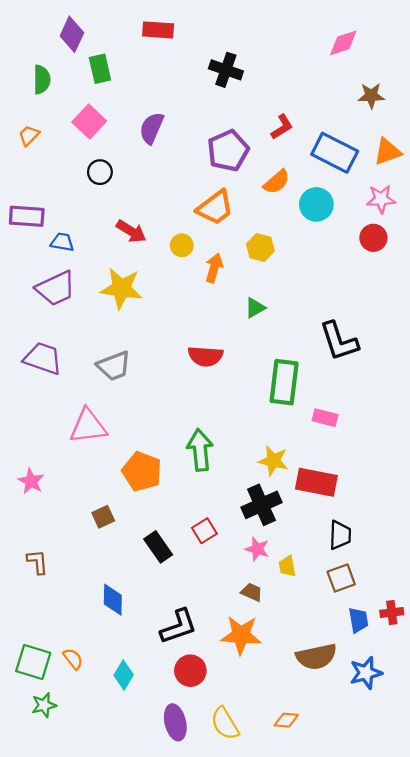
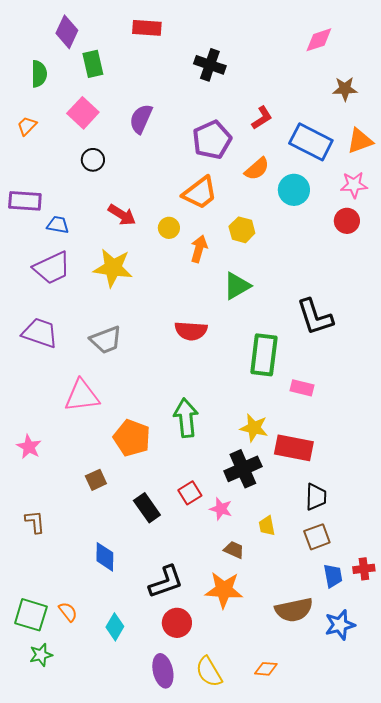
green triangle: (255, 308) -> (237, 286), size x1.4
pink star: (257, 549) -> (221, 509), moved

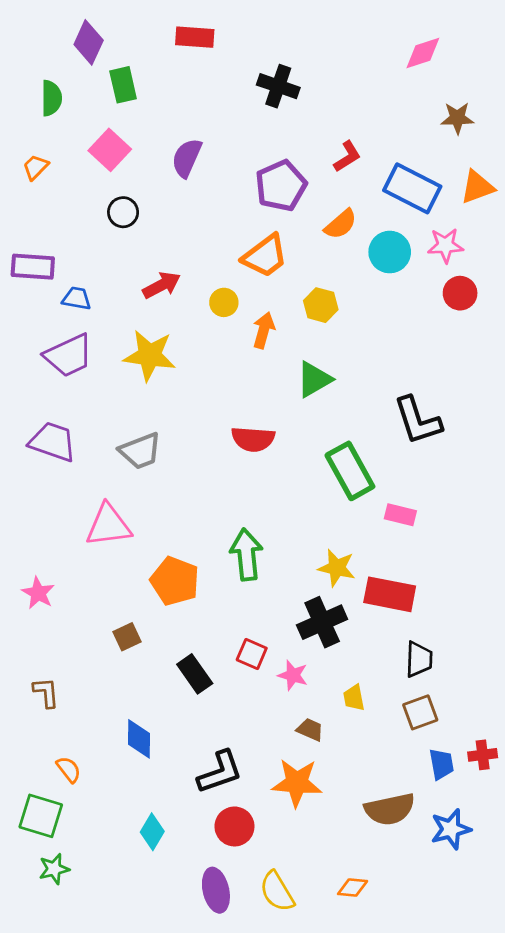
pink star: (354, 185) -> (445, 245), moved
red arrow: (122, 215) -> (162, 285), turned -60
green rectangle: (264, 355) -> (350, 471), turned -36
red square: (190, 493) -> (252, 654), turned -35
orange semicircle: (68, 612) -> (69, 769), moved

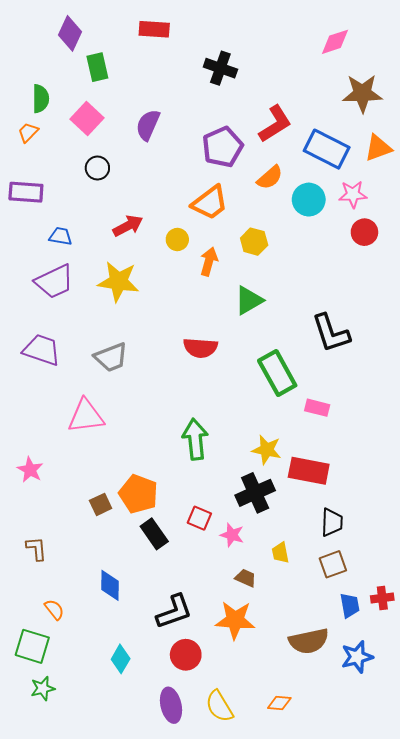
green semicircle: (51, 98) -> (41, 99), moved
brown star: (457, 118) -> (362, 93), size x1.5
red L-shape: (347, 156) -> (275, 124), size x1.5
purple rectangle: (33, 267) -> (26, 192), moved
orange pentagon: (175, 581) -> (138, 494), moved

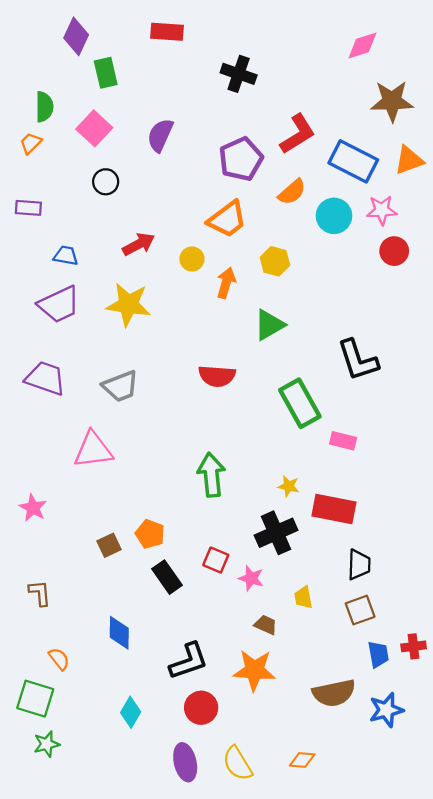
purple rectangle: (26, 192) -> (28, 208), size x0.7
yellow star: (267, 450) -> (289, 486), size x0.7
orange pentagon: (138, 494) -> (150, 534), size x0.7

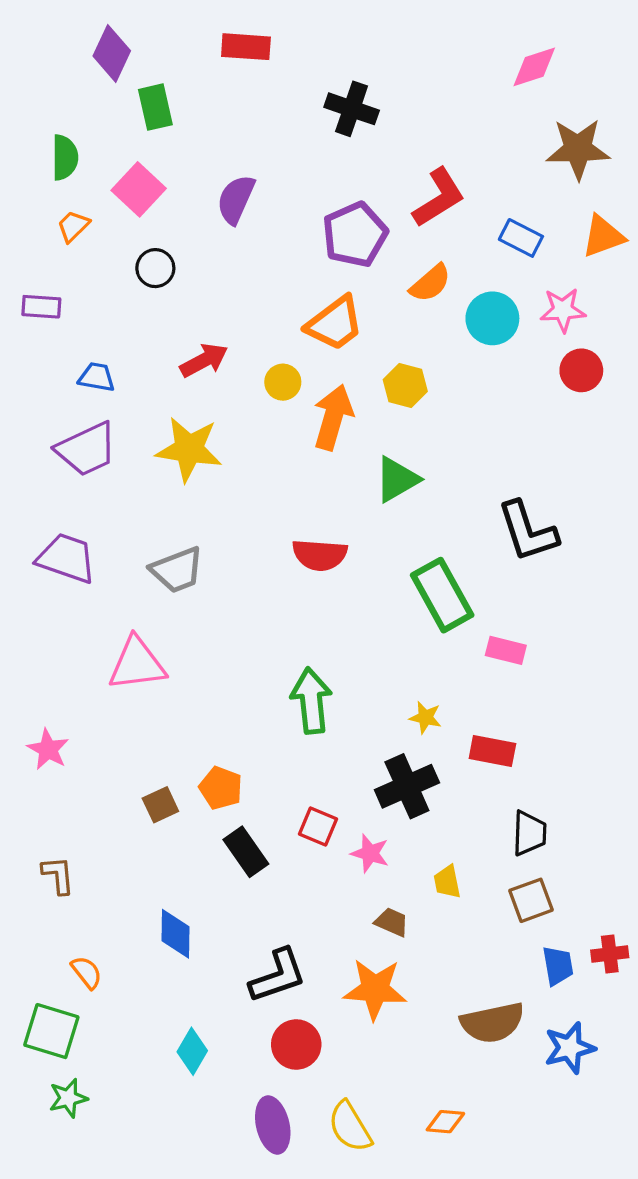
orange trapezoid: (31, 143) -> (73, 226), moved
blue rectangle: (353, 161) -> (521, 238), size x0.6
orange arrow: (226, 283) -> (333, 417), size x1.4
red rectangle: (334, 509) -> (492, 751), size x0.7

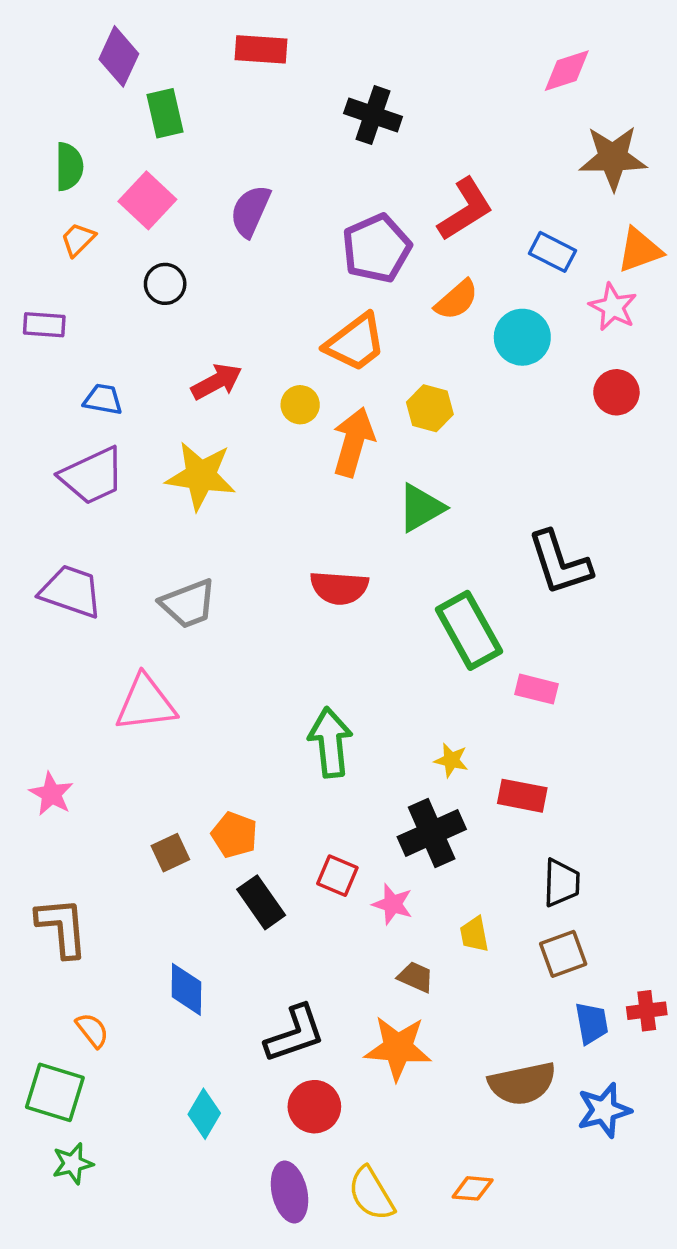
pink star: (563, 310) -> (613, 307), moved, turned 30
brown L-shape: (58, 875) -> (62, 927), size x1.5

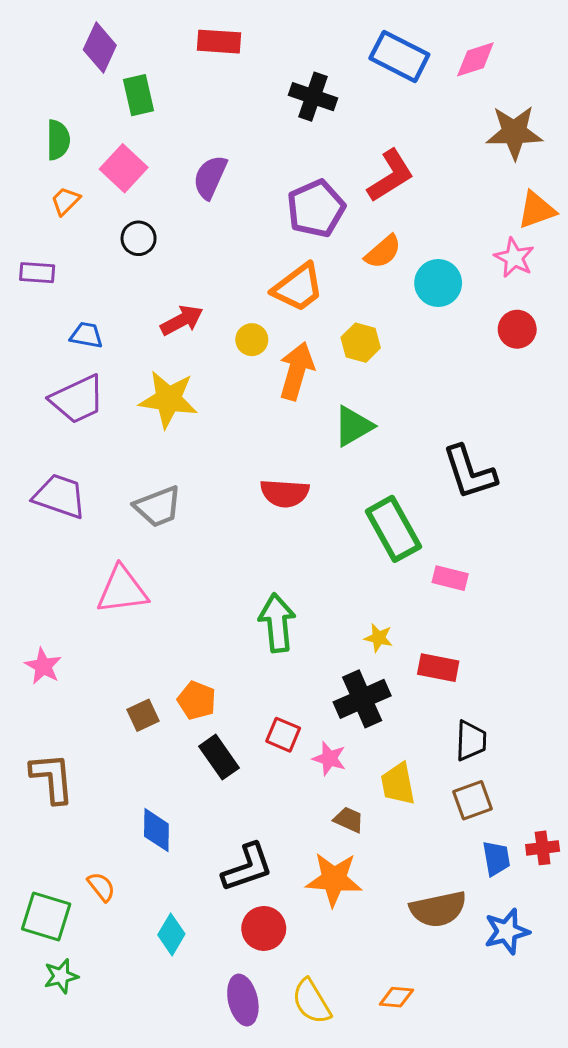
blue rectangle: (552, 252) -> (399, 56), moved, size x1.5
yellow trapezoid: (474, 934) -> (398, 784), size x1.4
orange semicircle: (92, 1030) -> (101, 887), moved

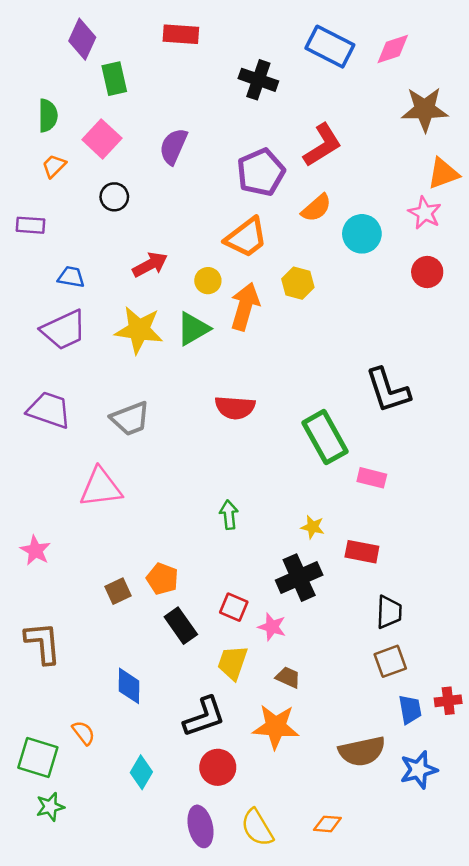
green triangle: (353, 426) -> (193, 329), moved
green arrow: (277, 623) -> (229, 515), size x0.6
yellow trapezoid: (398, 784) -> (233, 663), moved, turned 30

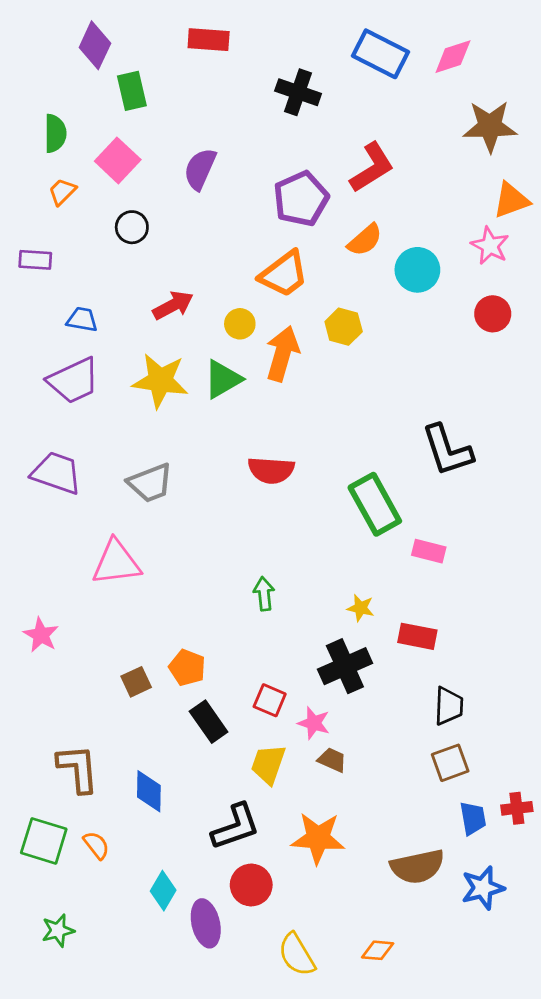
brown L-shape: (43, 643) -> (78, 769), moved
brown trapezoid: (288, 677) -> (332, 760), moved
green square: (38, 757) -> (44, 841), moved
purple ellipse: (201, 826) -> (206, 923), moved

